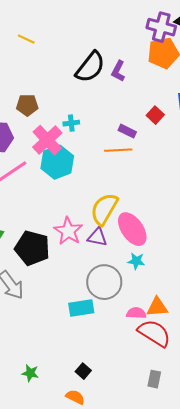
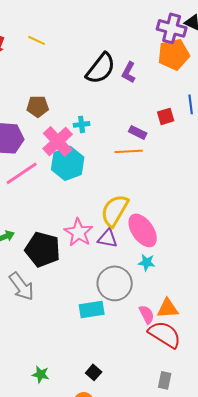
red square: (155, 115) -> (166, 116), turned 30
pink semicircle: (136, 313) -> (147, 314), turned 60

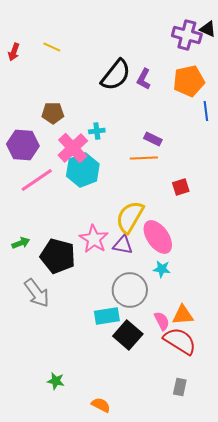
orange pentagon: (174, 54) -> (189, 81), moved
red square: (166, 116) -> (181, 187), moved
black square: (94, 372) -> (128, 335), moved, size x1.8

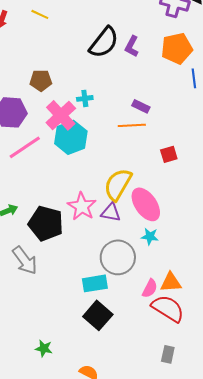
pink semicircle: (162, 321) -> (150, 288), turned 54
black square: (128, 335) -> (98, 315), moved

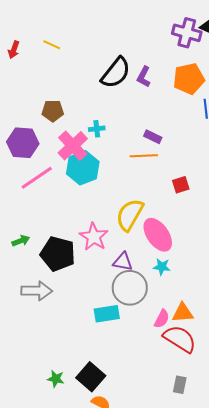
purple triangle: (111, 212) -> (123, 262), moved
gray arrow: (25, 260) -> (37, 291), turned -52
black square: (98, 315) -> (91, 377), moved

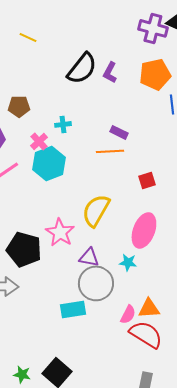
yellow line: (52, 45) -> (28, 37), moved
pink cross: (73, 146) -> (39, 141), size x0.6
pink ellipse: (158, 235) -> (144, 230), moved, turned 56

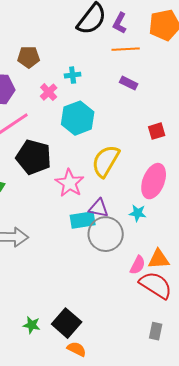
orange line: (110, 151) -> (126, 49), moved
cyan hexagon: (49, 163) -> (78, 118), moved
black pentagon: (24, 249) -> (34, 157), moved
cyan rectangle: (73, 309) -> (83, 220), moved

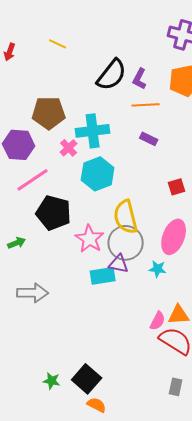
brown pentagon: (29, 57) -> (49, 113), size x1.5
cyan cross: (73, 75) -> (93, 131), size x2.0
yellow semicircle: (106, 161) -> (126, 217), turned -44
gray circle: (106, 234) -> (126, 243), moved

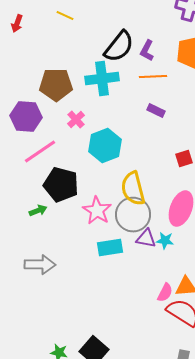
cyan cross: (93, 131) -> (102, 79), moved
green arrow: (17, 243) -> (38, 211), moved
purple triangle: (119, 264) -> (146, 239), moved

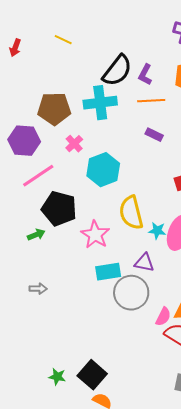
gray circle: (133, 215) -> (131, 293), moved
cyan star: (165, 241) -> (157, 231), moved
gray arrow: (40, 265) -> (38, 289), size x0.6

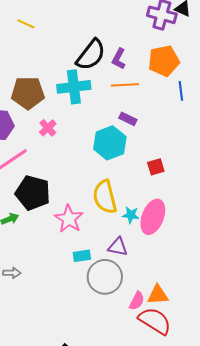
yellow line: (63, 40) -> (26, 24), moved
cyan hexagon: (103, 170) -> (110, 143), moved
cyan rectangle: (108, 272) -> (82, 256), size x0.7

